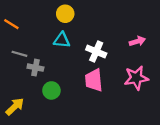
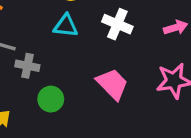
white cross: (96, 52) -> (117, 24), moved
pink trapezoid: (94, 80) -> (112, 84), turned 140

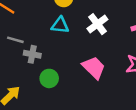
white cross: (117, 24) -> (97, 24), turned 30

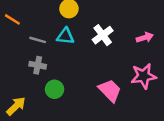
gray line: (15, 40) -> (38, 40), moved
pink trapezoid: (94, 68) -> (110, 90), moved

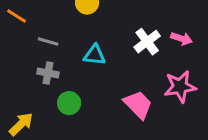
white cross: (103, 35) -> (147, 42), moved
cyan triangle: (65, 36) -> (95, 55), moved
pink arrow: (145, 38) -> (182, 39), turned 35

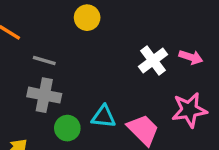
cyan triangle: (95, 55) -> (104, 117), moved
gray cross: (48, 73) -> (44, 95), size x1.4

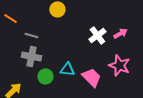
pink arrow: (191, 57) -> (120, 33), turned -48
pink star: (189, 110) -> (119, 65), turned 30

